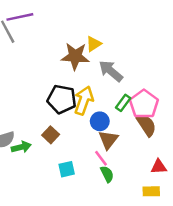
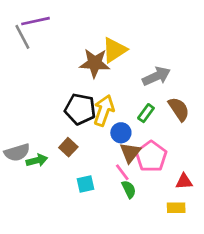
yellow triangle: (94, 44) -> (114, 50), size x1.5
gray arrow: (111, 71) -> (156, 76), moved, turned 115
pink pentagon: (144, 104) -> (151, 156), moved
brown semicircle: (146, 125) -> (179, 109), moved

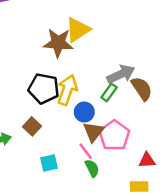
gray arrow: (156, 76) -> (121, 74), moved

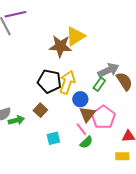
green semicircle: (92, 168) -> (86, 142), turned 72

